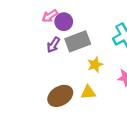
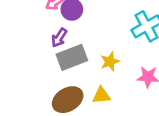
gray rectangle: (78, 41) -> (72, 57), moved

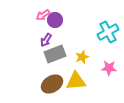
yellow triangle: (101, 95) -> (76, 81), size x1.5

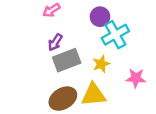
purple circle: (55, 20) -> (100, 17), moved
cyan cross: (108, 32) -> (115, 35), moved

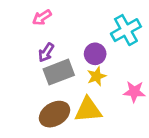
purple circle: (100, 17) -> (95, 54), moved
cyan cross: (115, 35) -> (126, 30), moved

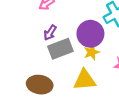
purple circle: (95, 54) -> (90, 34), size x1.5
brown ellipse: (55, 114) -> (40, 85), moved, turned 40

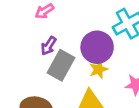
gray rectangle: (60, 49) -> (61, 65), turned -40

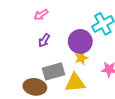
gray rectangle: (61, 65) -> (53, 71), moved, turned 45

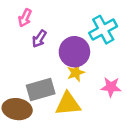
pink arrow: (41, 15) -> (25, 18), turned -32
purple arrow: (44, 40) -> (39, 39), moved

